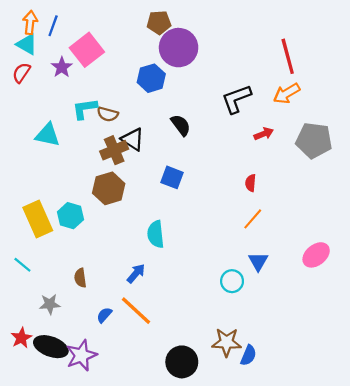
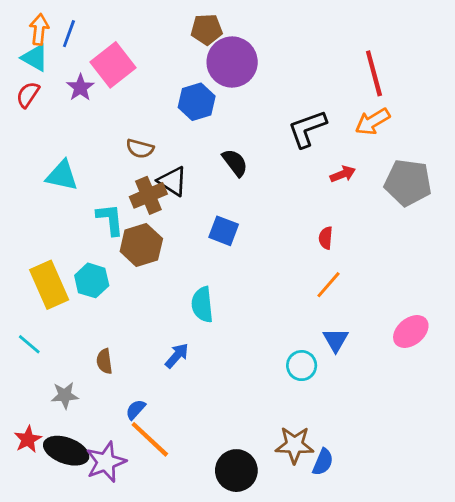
cyan L-shape: (85, 109) -> (110, 219), moved, turned 92
orange line: (136, 311) -> (150, 439), moved

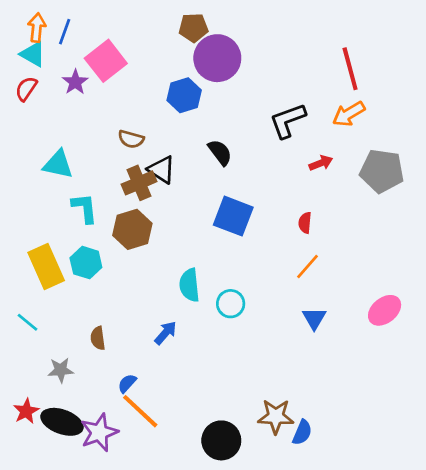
cyan L-shape: (110, 219) -> (85, 208), moved
blue square: (224, 231) -> (233, 216), moved, size x1.4
cyan circle: (302, 366) -> (231, 304), moved

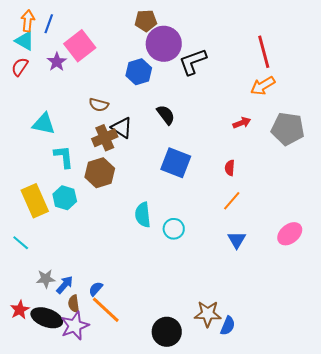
black L-shape: (288, 121) -> (193, 62), moved
blue arrow: (166, 333) -> (65, 285), moved
brown semicircle: (98, 338) -> (74, 304), moved

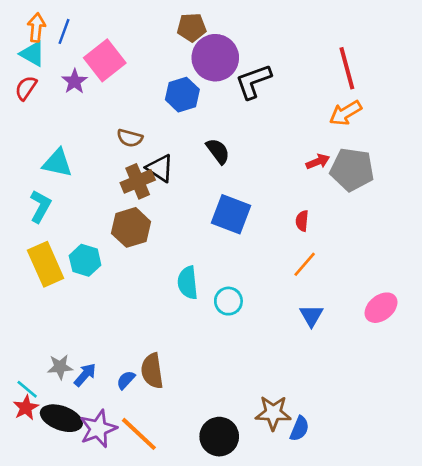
gray pentagon: (288, 129) -> (352, 170), moved
cyan L-shape: (64, 157) -> (40, 206), moved, turned 35
cyan line: (21, 243) -> (27, 389), moved
brown semicircle: (74, 304) -> (152, 371), moved, size x1.5
orange line: (106, 310) -> (139, 434), moved

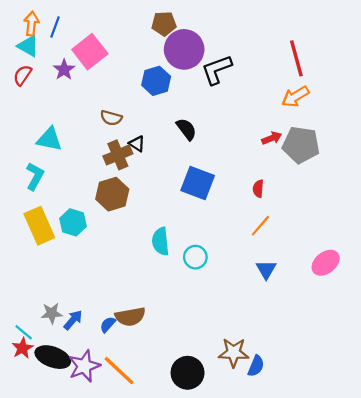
black triangle: (160, 168) -> (137, 144), size x0.7
brown semicircle: (152, 371) -> (130, 317), turned -92

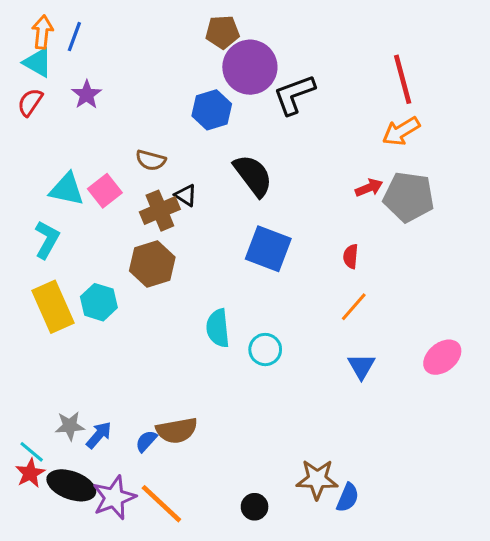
pink square: (90, 52) -> (105, 191), moved, size x0.7
black semicircle: (186, 129) -> (253, 175), size x1.4
black circle: (188, 373) -> (255, 507), size x0.6

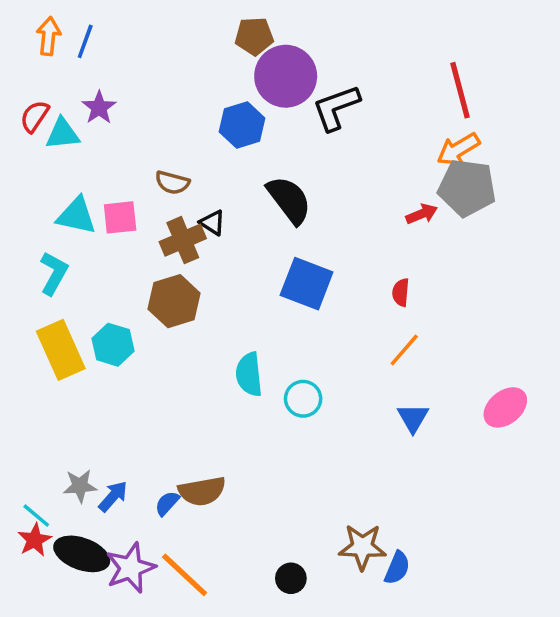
cyan triangle: (38, 63) -> (62, 134), moved, turned -36
pink square: (105, 191) -> (120, 217), turned 32
gray pentagon: (409, 197) -> (467, 188), moved

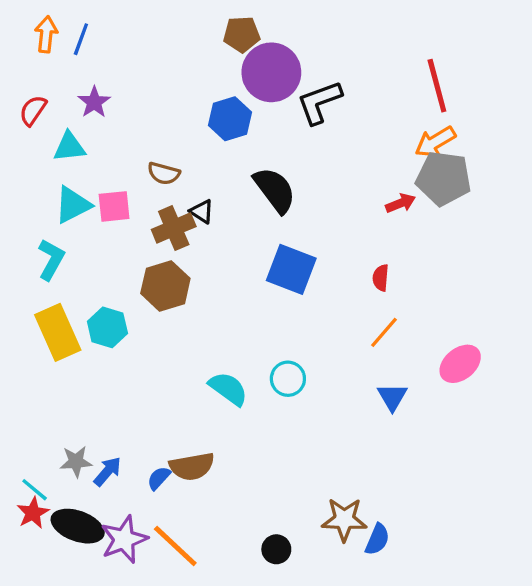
cyan triangle: (62, 134) -> (69, 147), moved
cyan triangle: (76, 216) -> (73, 205), turned -39
cyan semicircle: (249, 374) -> (228, 389), moved, turned 132
pink ellipse: (505, 407) -> (460, 364), moved

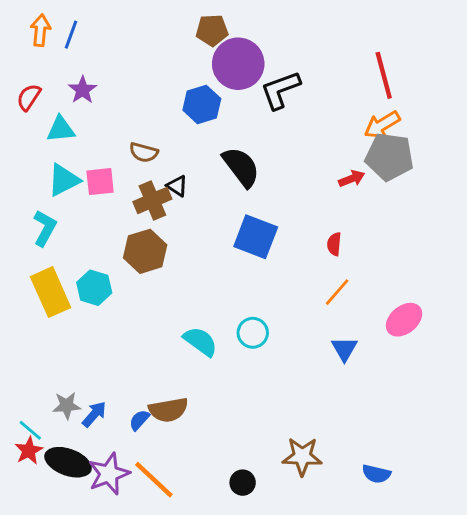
blue semicircle: (377, 539) -> (376, 474), moved, turned 80

